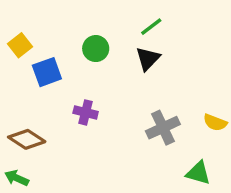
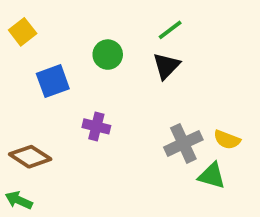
yellow square: (20, 45) -> (23, 32), moved
yellow semicircle: (215, 123) -> (227, 140), moved
green triangle: (198, 173) -> (212, 176), moved

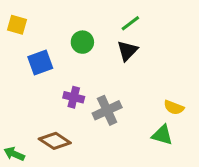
yellow square: (23, 32) -> (17, 25), turned -36
gray cross: (183, 143) -> (107, 110), moved
brown diamond: (30, 157) -> (55, 141), moved

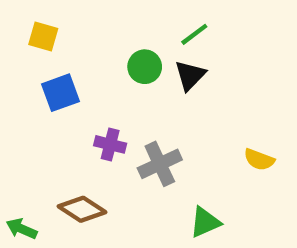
yellow square: (17, 25) -> (43, 36), moved
green circle: (82, 42) -> (145, 67), moved
green triangle: (162, 135) -> (205, 222), moved, turned -40

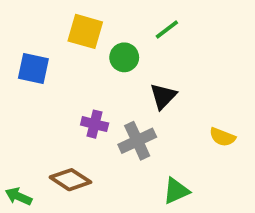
yellow square: (43, 36) -> (85, 31), moved, size x1.4
black triangle: (190, 75) -> (163, 96), moved
blue square: (60, 93) -> (33, 68), moved, turned 32

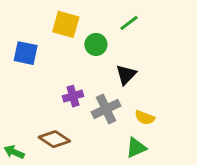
purple cross: (95, 124) -> (73, 96), turned -30
yellow semicircle: (222, 137) -> (145, 118), moved

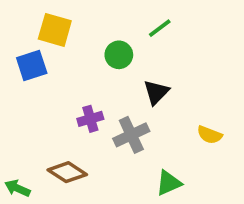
yellow square: (66, 24) -> (55, 30), moved
blue square: (26, 53) -> (32, 65), turned -30
yellow semicircle: (145, 118) -> (210, 135), moved

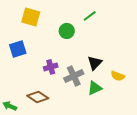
blue square: (32, 65) -> (18, 49), moved
black triangle: (156, 92) -> (95, 63), moved
green triangle: (169, 183) -> (95, 88), moved

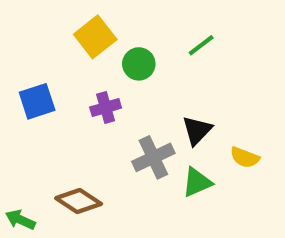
green line: (90, 16) -> (201, 45), moved
yellow square: (31, 17) -> (95, 37), moved, turned 36
purple cross: (51, 67) -> (106, 108), moved

